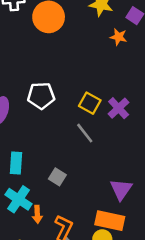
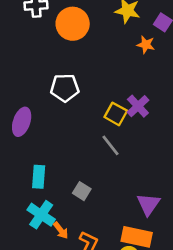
white pentagon: (41, 96) -> (65, 88), moved
purple cross: (119, 108) -> (138, 106), moved
orange arrow: (37, 214) -> (61, 230), turned -35

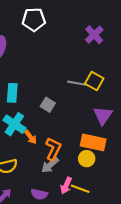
yellow square: (116, 114) -> (94, 81), moved
gray line: (110, 145) -> (77, 83), moved, turned -42

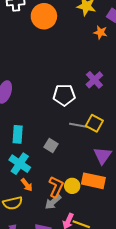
white pentagon: (34, 20) -> (64, 95), moved
orange arrow: (31, 137) -> (27, 185), moved
yellow circle: (87, 159) -> (72, 186), moved

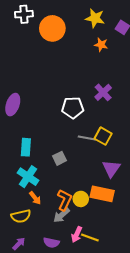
orange star: (100, 32) -> (101, 45), moved
gray square: (51, 145) -> (59, 158), turned 32

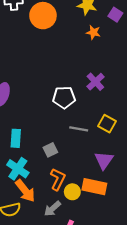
yellow square: (103, 136) -> (107, 124), moved
orange arrow: (35, 198) -> (25, 191), size x1.6
orange L-shape: (65, 200) -> (58, 179), moved

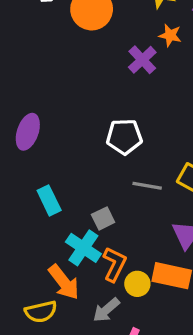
purple cross: (95, 82) -> (142, 60), moved
cyan rectangle: (16, 138) -> (49, 200), turned -30
cyan cross: (18, 169) -> (83, 248), moved

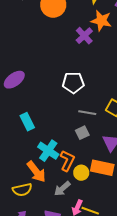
orange star: (170, 35) -> (101, 21), size x1.5
purple ellipse: (28, 132) -> (14, 80), turned 35
gray square: (103, 218) -> (82, 133), moved

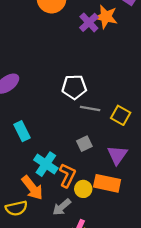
purple cross: (84, 36) -> (89, 22), moved
gray line: (87, 113) -> (90, 109), moved

